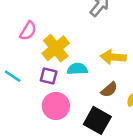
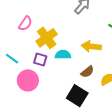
pink circle: (56, 106) -> (28, 80), moved

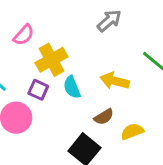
cyan semicircle: (63, 55) -> (72, 87), turned -119

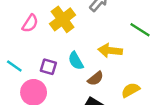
yellow cross: (51, 60) -> (63, 19), moved
brown semicircle: (104, 117) -> (96, 79), moved

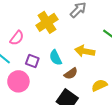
pink semicircle: (30, 23) -> (17, 38), moved

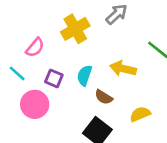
cyan semicircle: (56, 58) -> (84, 75), turned 42
brown semicircle: (71, 74) -> (104, 97), turned 64

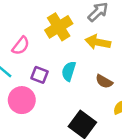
yellow arrow: (123, 69) -> (98, 42), moved
brown semicircle: (104, 97) -> (104, 81), moved

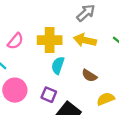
yellow cross: (59, 27) -> (50, 40), moved, turned 30
purple square: (40, 75) -> (49, 95), moved

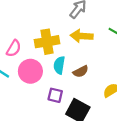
brown semicircle: (89, 76) -> (81, 71), moved, turned -49
pink circle: (15, 90) -> (30, 71), moved

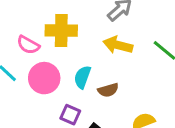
yellow cross: (47, 42) -> (61, 30), moved
pink semicircle: (14, 48) -> (28, 45), turned 78

